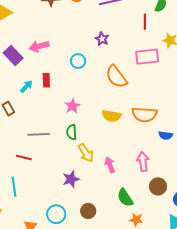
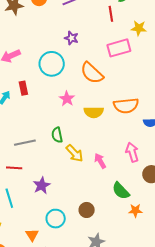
cyan circle: (78, 61) -> (52, 64), size x1.6
pink star: (72, 106) -> (67, 99), moved
purple star: (71, 179) -> (42, 185), moved

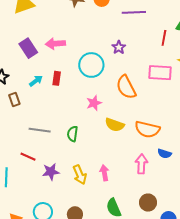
pink arrow: (132, 152) -> (141, 164), moved
yellow arrow: (74, 153) -> (80, 175), moved
red line: (14, 168) -> (28, 157), moved
purple star: (42, 185) -> (51, 172), moved

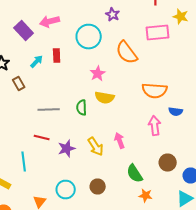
yellow semicircle: (115, 125) -> (105, 98), moved

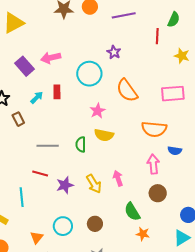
pink rectangle: (158, 32) -> (173, 94), moved
brown circle: (168, 162) -> (158, 193), moved

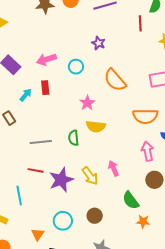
pink arrow: (51, 58) -> (46, 59), moved
cyan circle: (89, 74) -> (76, 67), size x0.6
purple star: (65, 185) -> (61, 180), size x1.4

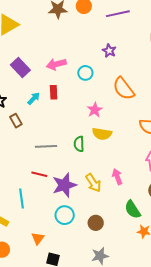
cyan circle: (63, 221) -> (65, 215), moved

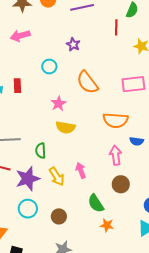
pink arrow: (56, 64) -> (20, 36), moved
green semicircle: (79, 144) -> (41, 151), moved

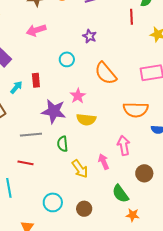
pink arrow: (116, 155) -> (124, 145), moved
purple star: (28, 179) -> (54, 111), moved, turned 30

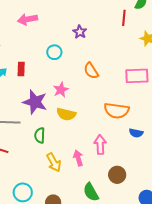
orange semicircle: (106, 73) -> (91, 71), size x0.7

